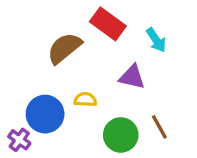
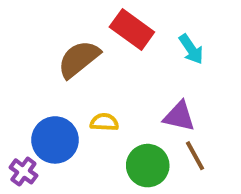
purple triangle: (132, 77) -> (179, 116), moved

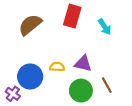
red rectangle: (132, 29) -> (72, 16), turned 70
brown semicircle: (79, 59) -> (30, 25), moved
purple triangle: (179, 116) -> (83, 64), moved

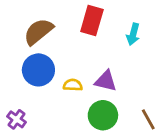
cyan arrow: (105, 27) -> (133, 34), turned 49
blue circle: (30, 77) -> (38, 70), moved
brown line: (107, 85) -> (148, 119), moved

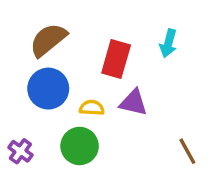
red rectangle: (92, 21) -> (116, 59), moved
green circle: (103, 115) -> (80, 146), moved

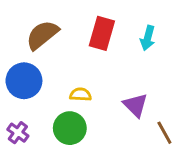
red rectangle: (116, 59) -> (102, 33), moved
blue circle: (48, 89) -> (24, 81), moved
purple triangle: (133, 102) -> (135, 105), moved, turned 32

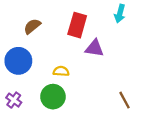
brown semicircle: (42, 35) -> (32, 26), size x0.7
cyan arrow: (148, 38) -> (120, 14), moved
purple triangle: (135, 105) -> (94, 48), moved, turned -36

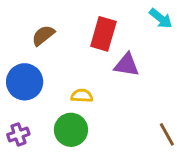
cyan arrow: (120, 14) -> (161, 18), turned -66
purple cross: (14, 100) -> (18, 134), turned 35

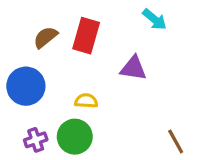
cyan arrow: (161, 18) -> (155, 19), moved
red rectangle: (103, 34) -> (86, 36), moved
purple cross: (18, 134) -> (36, 140), moved

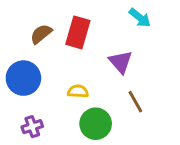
purple triangle: (133, 68) -> (121, 62), turned 40
green circle: (75, 137) -> (96, 124), moved
brown line: (176, 142) -> (135, 102), moved

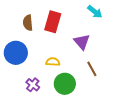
brown semicircle: (41, 34) -> (28, 23), turned -56
purple cross: (32, 127) -> (33, 85), moved, turned -32

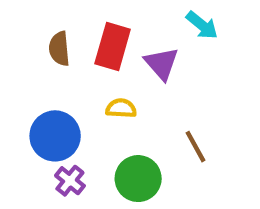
purple triangle: (82, 42) -> (162, 64), moved
blue circle: (16, 53) -> (55, 136), moved
yellow semicircle: (53, 62) -> (121, 108), moved

